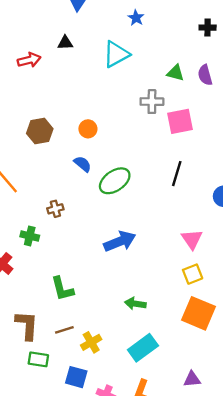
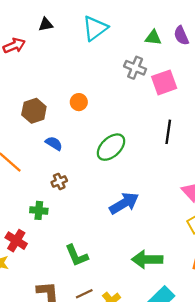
gray cross: (152, 102) -> (135, 68), turned 30
blue semicircle: (83, 164) -> (54, 143), moved
green arrow: (135, 304) -> (147, 259), size x1.5

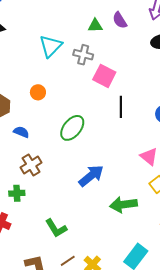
cyan triangle: (95, 28) -> (51, 46), moved
pink square: (164, 82) -> (104, 76), moved, turned -35
brown cross: (59, 181) -> (31, 165), size x1.5
green arrow: (147, 259) -> (123, 205), moved

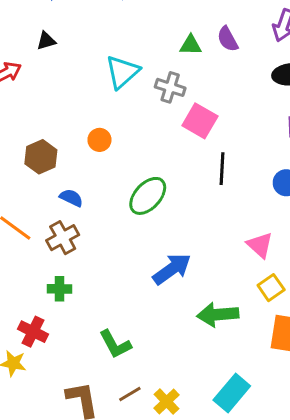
brown cross: (31, 165) -> (63, 238), moved

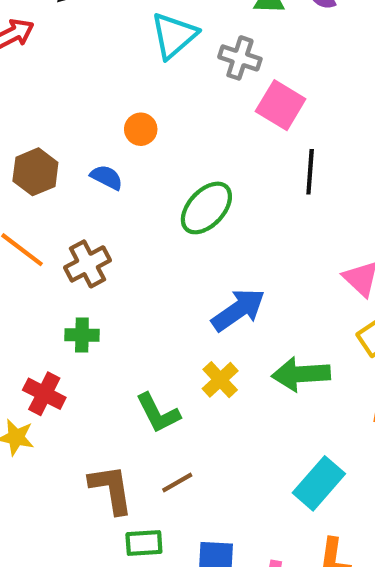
brown hexagon: (41, 157) -> (35, 172), moved
blue semicircle: (71, 198) -> (107, 177), moved
yellow cross: (166, 401) -> (220, 380), moved

